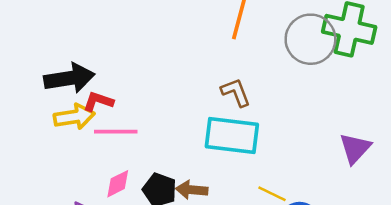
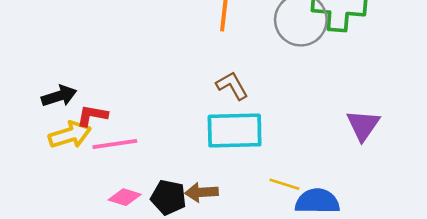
black arrow: (69, 78) -> (59, 96), size x0.7
pink diamond: (118, 184) -> (125, 197), turned 52

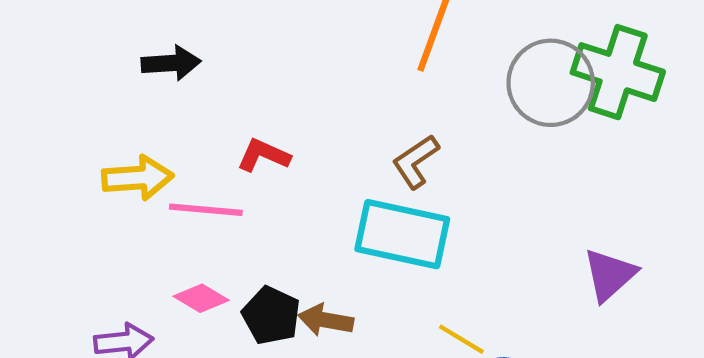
brown L-shape: (232, 86) -> (416, 162), turned -108
black arrow: (59, 96) -> (171, 63), moved
red L-shape: (92, 116) -> (264, 155), moved

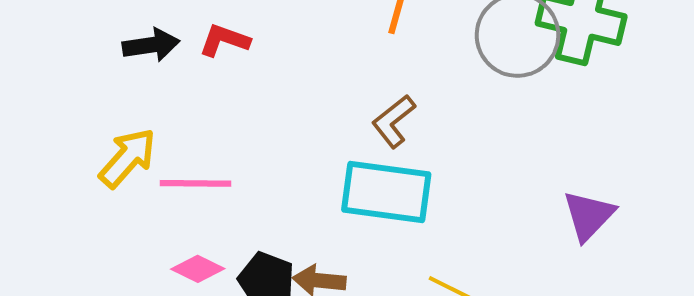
red L-shape: (264, 155) -> (224, 40), moved
yellow arrow: (138, 178) -> (128, 158), turned -40

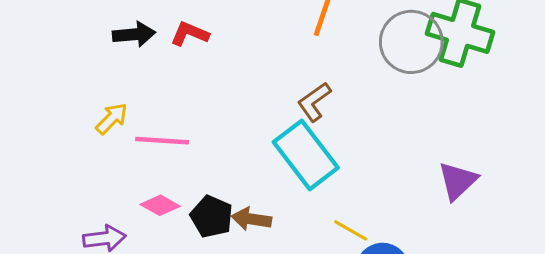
yellow arrow: (128, 158) -> (112, 119), size x0.7
cyan rectangle: (386, 192) -> (306, 155), turned 42

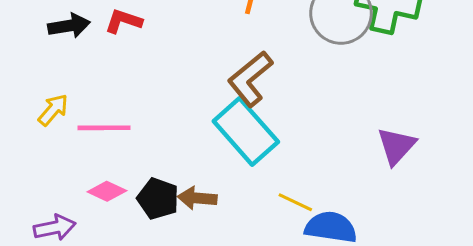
brown L-shape: (314, 102) -> (250, 79), size x1.4

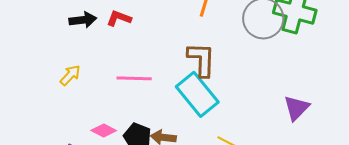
brown L-shape: (250, 79) -> (201, 60), turned 129
pink line: (104, 128) -> (134, 78), moved

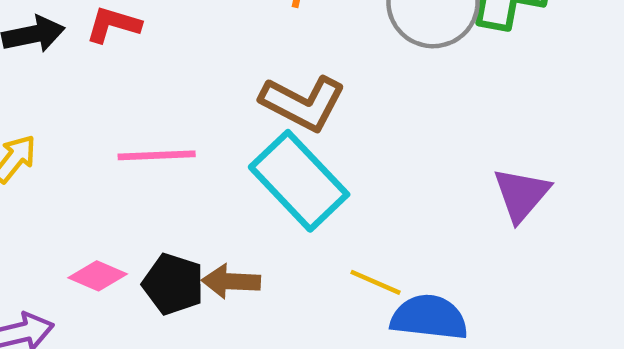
brown L-shape: (201, 60) -> (303, 103), turned 120

